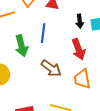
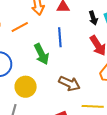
brown arrow: (51, 68) -> (69, 84), moved

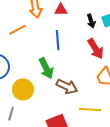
green arrow: (41, 54) -> (46, 68), moved

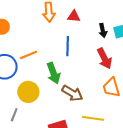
orange line: (18, 30) -> (29, 55), moved

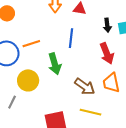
brown arrow: (72, 93) -> (85, 87), moved

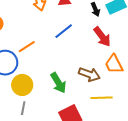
blue line: (71, 38) -> (64, 31), turned 60
green arrow: (55, 64) -> (58, 83), moved
yellow circle: (28, 80) -> (22, 85), moved

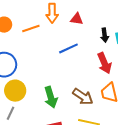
orange line: (27, 47) -> (31, 29), moved

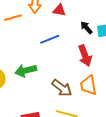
black arrow: (105, 35) -> (86, 28), turned 144
green arrow: (51, 97) -> (26, 71), moved, turned 90

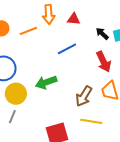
brown arrow: (62, 88) -> (84, 96), turned 90

